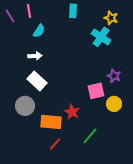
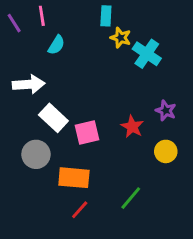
yellow star: (111, 18) -> (121, 38), moved
white arrow: (35, 56) -> (29, 84), moved, size x1.5
pink square: (96, 91) -> (87, 132), moved
red star: (72, 112) -> (132, 127), moved

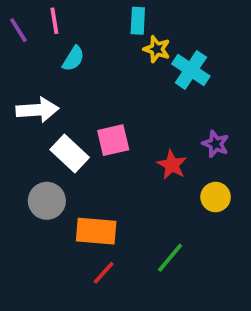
pink square: (87, 132) -> (113, 140), moved

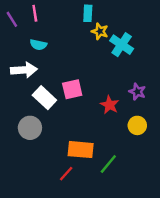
cyan semicircle: (73, 59) -> (38, 45), moved, turned 70
orange rectangle: (96, 231) -> (81, 150), moved

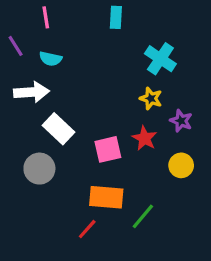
purple line: (12, 19) -> (16, 46), moved
yellow star: (100, 31) -> (151, 98), moved
pink square: (72, 89) -> (108, 149), moved

